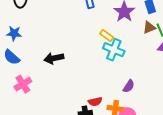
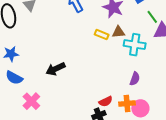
brown triangle: (149, 28) -> (118, 32), moved, turned 32
cyan cross: (114, 50) -> (135, 45), moved

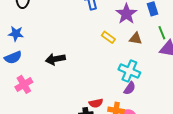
brown triangle: (118, 32) -> (136, 39), moved
cyan cross: (135, 45) -> (129, 71), moved
blue semicircle: (14, 78) -> (13, 57), turned -66

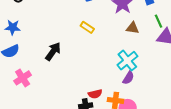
yellow rectangle: (108, 37) -> (87, 27), moved
black arrow: (55, 59) -> (53, 51), turned 138
cyan cross: (129, 71) -> (127, 61), turned 30

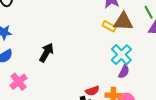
yellow rectangle: (87, 27) -> (109, 26), moved
brown triangle: (132, 28) -> (123, 22), size x1.5

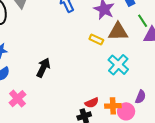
yellow rectangle: (109, 26) -> (96, 40), moved
purple semicircle: (124, 72) -> (141, 97), moved

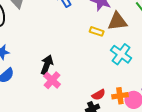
pink cross: (17, 99) -> (52, 80), moved

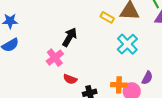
black arrow: (47, 65) -> (70, 37), moved
red semicircle: (99, 95) -> (70, 79), moved, turned 40

